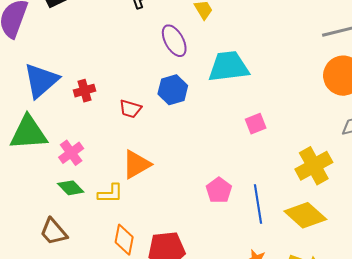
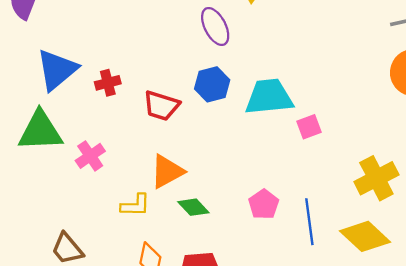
cyan trapezoid: (229, 67) -> (269, 97), moved
red trapezoid: (130, 109) -> (161, 106), size x1.4
green diamond: (71, 188) -> (193, 207), moved

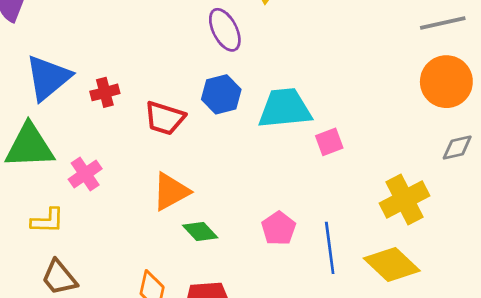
yellow L-shape: (135, 205) -> (48, 221), moved

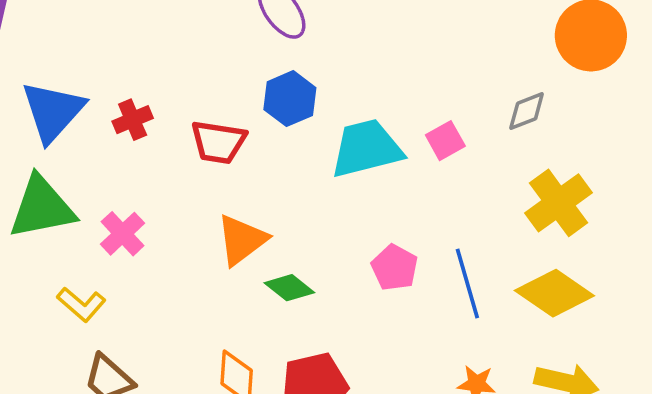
cyan trapezoid: (285, 108) -> (366, 148), moved
gray diamond: (457, 148) -> (527, 111), moved
yellow L-shape: (48, 221) -> (81, 304), turned 48

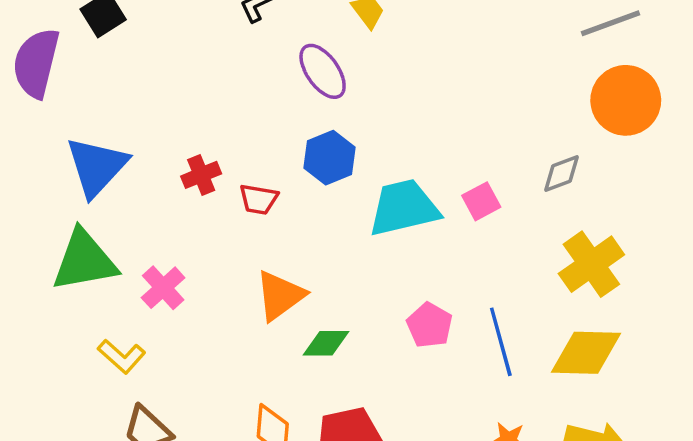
red cross: (133, 120) -> (201, 175), moved
red trapezoid: (218, 142) -> (259, 199), size x0.7
green diamond: (289, 288) -> (326, 343), turned -39
yellow diamond: (554, 293) -> (586, 353), turned -34

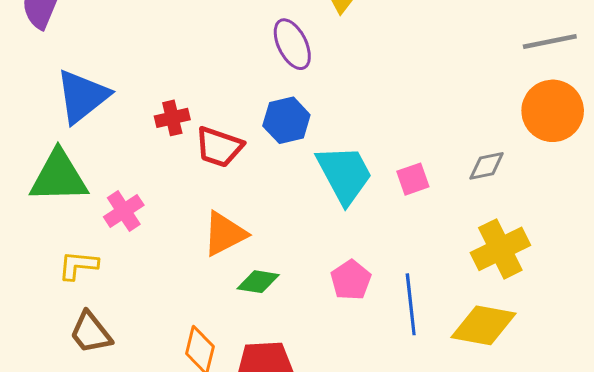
red trapezoid: (259, 199) -> (219, 147), size x1.4
cyan trapezoid: (404, 208) -> (344, 174), turned 66
yellow L-shape: (122, 356) -> (78, 265), turned 135

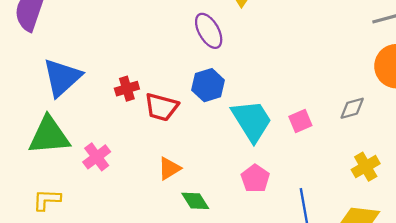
orange triangle: (225, 234) -> (169, 168), size x0.7
yellow cross: (500, 249) -> (366, 167), size x0.7
yellow L-shape: (78, 265) -> (47, 200), moved
pink pentagon: (351, 280) -> (255, 179), moved
green diamond: (258, 282) -> (195, 201), turned 52

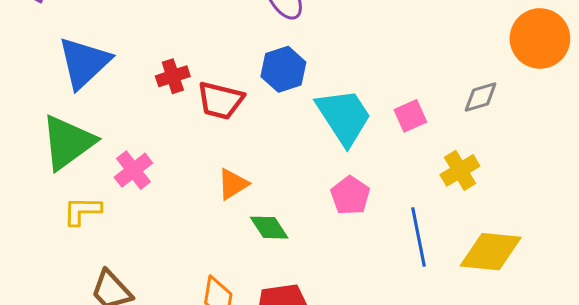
green triangle: (49, 136) -> (68, 142), turned -30
yellow cross: (366, 167) -> (460, 170), moved
yellow L-shape: (47, 200) -> (82, 211), moved

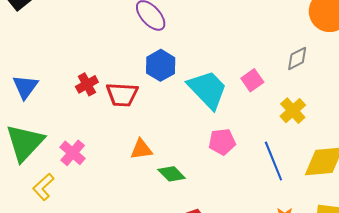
blue triangle: (84, 63) -> (25, 87), size x0.7
orange triangle: (233, 184) -> (141, 149), turned 35
pink pentagon: (350, 195) -> (222, 142), turned -30
yellow L-shape: (82, 211) -> (43, 187), turned -32

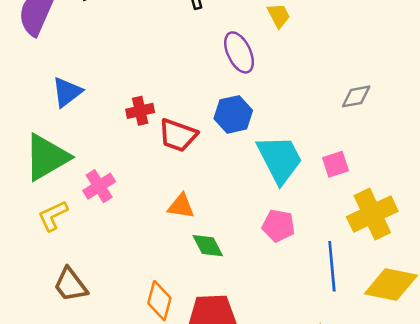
gray diamond: (297, 58) -> (356, 96), moved
yellow cross: (293, 111) -> (372, 214), size x1.5

